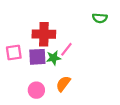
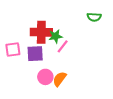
green star: (54, 58) -> (56, 36), moved
pink circle: (36, 90) -> (45, 77), moved

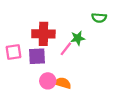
green star: (56, 36) -> (78, 38), moved
orange semicircle: (60, 79) -> (63, 83), turned 70

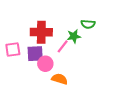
green semicircle: (99, 18) -> (88, 24), moved
pink circle: (48, 81) -> (45, 64), moved

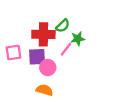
green semicircle: (88, 24) -> (63, 26), moved, turned -48
orange semicircle: (60, 79) -> (45, 90), moved

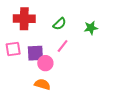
red cross: (43, 34) -> (24, 19), moved
green star: (78, 39) -> (91, 28), moved

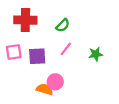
green star: (91, 28) -> (96, 54), moved
pink circle: (45, 63) -> (55, 82), moved

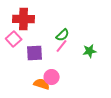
green semicircle: (63, 25) -> (63, 35), moved
pink square: (14, 52) -> (14, 39), moved, turned -35

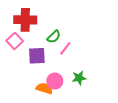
green semicircle: (63, 35) -> (54, 37), moved
green star: (90, 51) -> (79, 78), moved

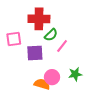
red cross: (25, 20) -> (39, 19), moved
pink square: (15, 41) -> (14, 39), turned 35

